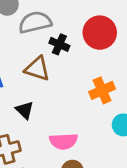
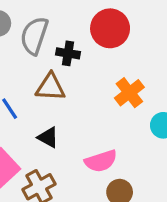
gray semicircle: (35, 22) -> (34, 36), turned -44

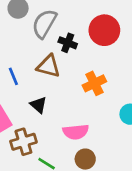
orange cross: (129, 93) -> (94, 83), moved

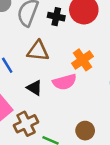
black cross: (68, 43) -> (56, 17), moved
pink semicircle: (76, 132) -> (65, 82), moved

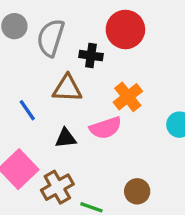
black cross: (56, 17) -> (91, 56), moved
black triangle: (34, 88) -> (66, 138), turned -35

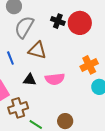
gray semicircle: (51, 38) -> (24, 27), moved
black cross: (91, 56) -> (58, 21), moved
orange cross: (128, 97) -> (89, 65), moved

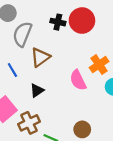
brown triangle: (37, 50) -> (40, 57), turned -42
pink semicircle: (55, 79) -> (78, 80), moved, turned 78
black triangle: (30, 80) -> (37, 90), turned -32

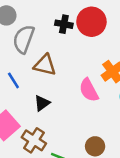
brown triangle: (40, 57) -> (45, 65), turned 50
brown cross: (29, 123) -> (34, 140), turned -30

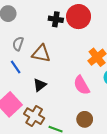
gray semicircle: (24, 39) -> (18, 44), moved, size x0.6
pink semicircle: (89, 90) -> (82, 85), moved

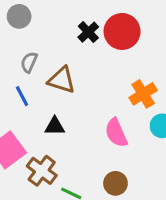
black cross: (56, 19) -> (88, 32), turned 32
black triangle: (40, 85) -> (55, 126), turned 32

